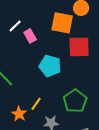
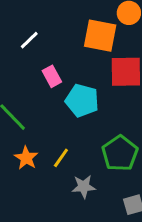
pink rectangle: (30, 36) -> (52, 76), moved
orange star: (19, 114) -> (26, 158), moved

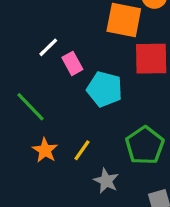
white line: (29, 40) -> (48, 47), moved
gray star: (84, 187) -> (106, 181), turned 30

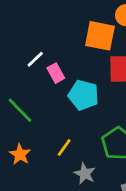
orange star: (45, 150) -> (20, 154), moved

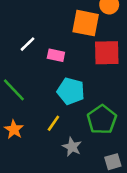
pink rectangle: (56, 73) -> (56, 55), moved, turned -49
cyan pentagon: (83, 95) -> (71, 91), moved

